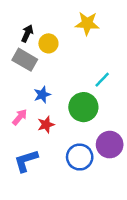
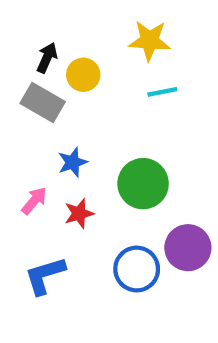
cyan line: (102, 80) -> (162, 92), moved, turned 35

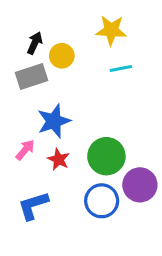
gray rectangle: (43, 102) -> (32, 76), turned -48
blue star: (73, 162) -> (54, 121), size x1.5
green circle: (143, 184) -> (106, 156), moved
red star: (79, 214) -> (59, 159), turned -30

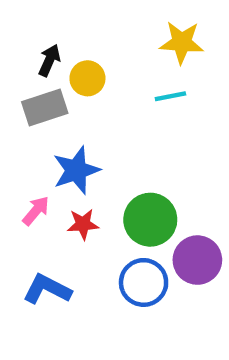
yellow star: (111, 30) -> (182, 42), moved
red star: (59, 159) -> (83, 224), turned -30
blue L-shape: (33, 206) -> (47, 289), turned 44

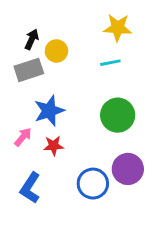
green circle: (150, 220) -> (118, 115), moved
blue L-shape: (47, 289) -> (30, 188), turned -84

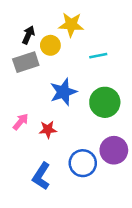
yellow star: (118, 28) -> (71, 25), moved
blue star: (49, 111) -> (63, 92), moved
blue L-shape: (30, 188) -> (41, 176), moved

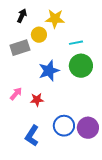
black arrow: (28, 35) -> (22, 16), moved
green circle: (105, 102) -> (81, 66), moved
purple circle: (114, 150) -> (88, 128), moved

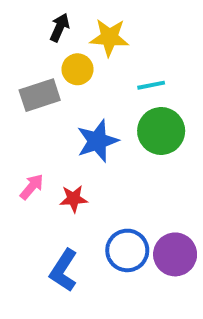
black arrow: (22, 16) -> (60, 27), moved

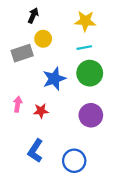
yellow star: (109, 37) -> (85, 21), moved
pink arrow: (32, 187) -> (18, 104), turned -32
blue circle: (127, 250) -> (74, 161), moved
purple circle: (175, 254) -> (91, 115), moved

